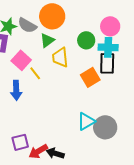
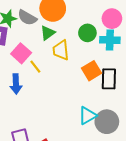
black rectangle: (107, 63) -> (109, 79), moved

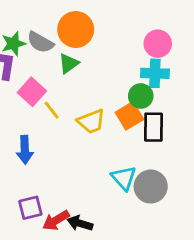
green circle: (87, 33) -> (141, 96), moved
yellow trapezoid: (61, 50) -> (91, 121), moved, turned -105
blue arrow: (16, 84) -> (25, 150), moved
cyan triangle: (87, 116) -> (124, 178), turned -42

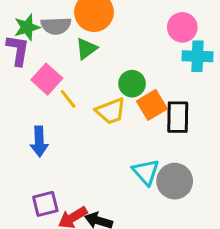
gray semicircle: (40, 42) -> (56, 26), turned -32
cyan cross: (155, 73) -> (198, 56), moved
green circle: (141, 96) -> (132, 84), moved

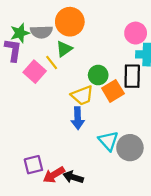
yellow line: (68, 99) -> (52, 63), moved
black rectangle: (178, 117) -> (132, 76), moved
blue arrow: (39, 142) -> (78, 118), moved

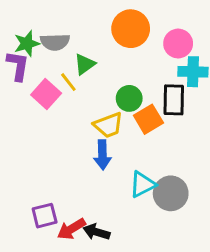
orange circle: (70, 22) -> (131, 29), moved
cyan triangle: (108, 141) -> (143, 184), turned 45

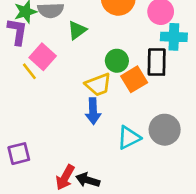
yellow line: (68, 82) -> (29, 71), moved
gray circle: (171, 193) -> (165, 130), moved
purple square: (45, 216) -> (19, 154), moved
red arrow: (71, 229) -> (65, 177), turned -30

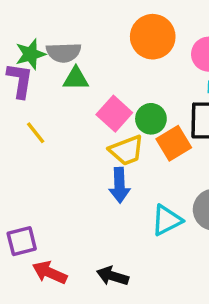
green triangle: (77, 30) -> (76, 79), moved, turned 36
pink square: (43, 57) -> (114, 114), moved
red arrow: (65, 177) -> (50, 273), moved, turned 85

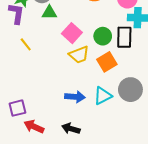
green circle: (151, 119) -> (103, 36), moved
orange square: (174, 143) -> (107, 62), moved
blue arrow: (120, 185) -> (75, 97), moved, turned -84

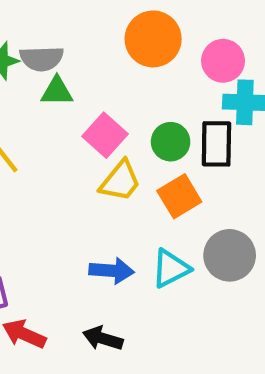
yellow trapezoid: (79, 55) -> (120, 181), turned -30

